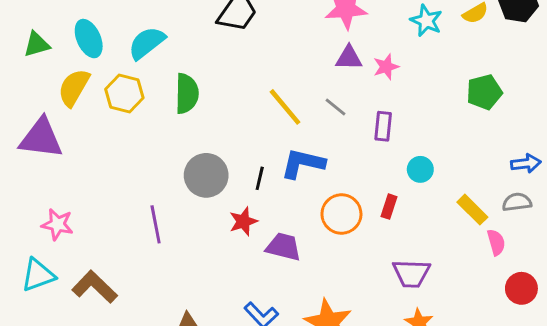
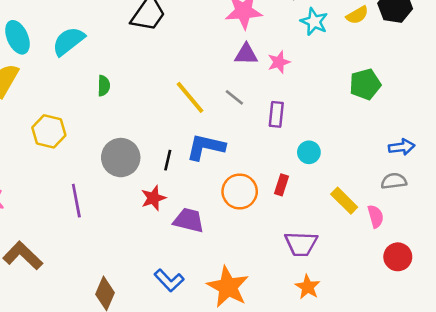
yellow hexagon: (124, 94) -> (49, 131), moved
green semicircle: (187, 94) -> (104, 86), size x0.6
yellow rectangle: (472, 210) -> (344, 201), moved

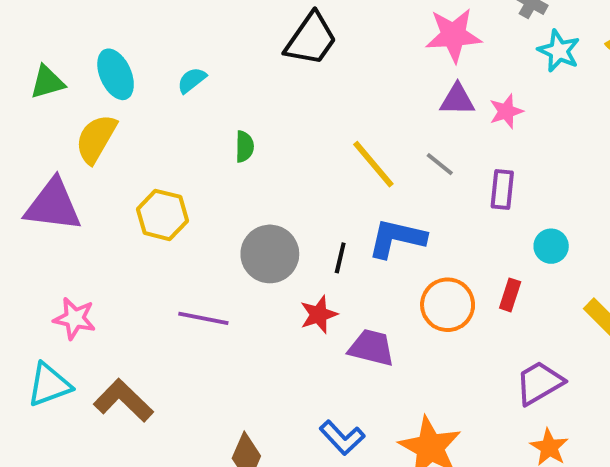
cyan semicircle: (68, 41) -> (192, 80), size x0.6
purple line: (76, 201) -> (203, 318), turned -68
purple trapezoid: (301, 244) -> (539, 383), turned 148

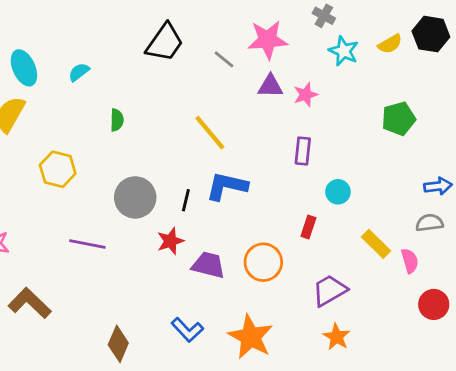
gray line: (440, 164) -> (224, 59), moved
orange circle: (448, 305) -> (263, 262), moved

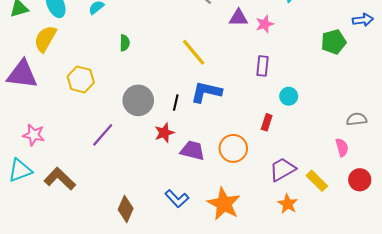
blue arrow: (438, 186) -> (363, 20), moved
purple line: (87, 244) -> (103, 135), turned -60
yellow rectangle: (376, 244) -> (317, 181), moved

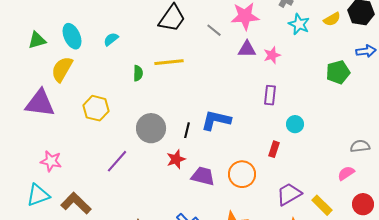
yellow line: (194, 52) -> (169, 62), moved, turned -56
pink semicircle: (342, 147) -> (346, 173), turned -108

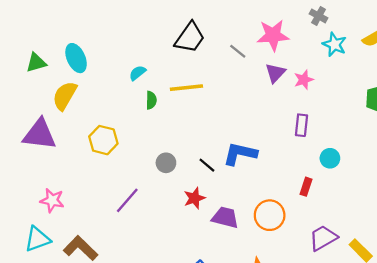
cyan semicircle: (111, 39) -> (138, 73), moved
purple triangle: (247, 49) -> (275, 73), turned -48
gray circle: (151, 128) -> (166, 163), size x0.6
black line: (187, 130) -> (207, 165), turned -63

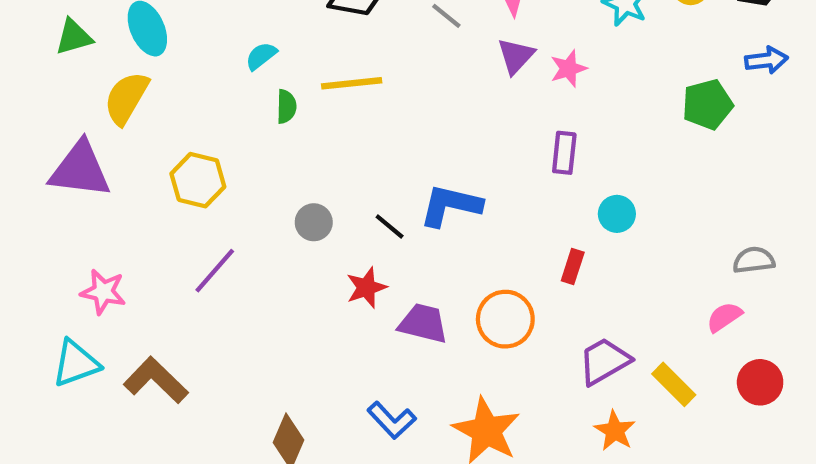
purple line: (127, 200) -> (215, 271), moved

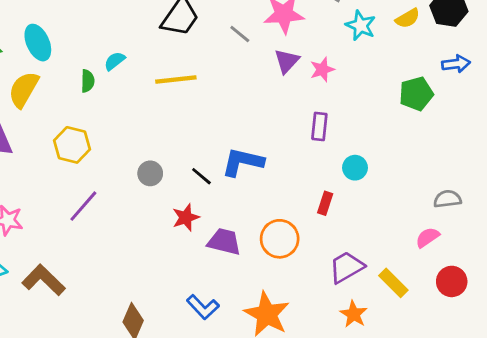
green semicircle: (286, 106) -> (88, 81), moved

